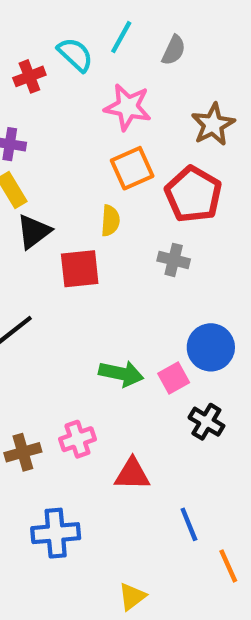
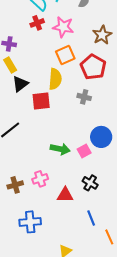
red cross: (29, 76) -> (37, 23), moved
yellow semicircle: (110, 221) -> (55, 79), size x1.5
black cross: (206, 422) -> (90, 183), moved

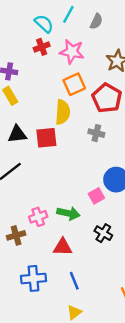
black triangle: (20, 84) -> (17, 134), moved, turned 30
green arrow: (60, 149) -> (68, 213), moved
pink cross: (40, 179) -> (38, 217), moved
red triangle: (65, 195) -> (63, 247), moved
blue line: (91, 218) -> (74, 281), moved

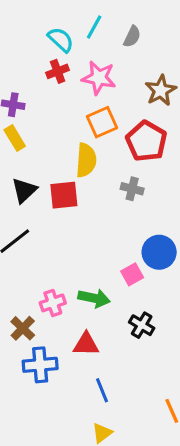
black triangle: (17, 134) -> (24, 190), turned -36
brown cross: (16, 235) -> (23, 328), turned -30
blue cross: (34, 278) -> (40, 365), moved

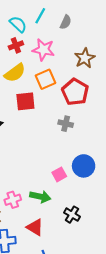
yellow semicircle: (86, 160) -> (15, 73), moved, turned 50
red square: (64, 195) -> (25, 101), moved
pink square: (132, 274) -> (59, 174), moved
red triangle: (86, 344) -> (35, 227), turned 30

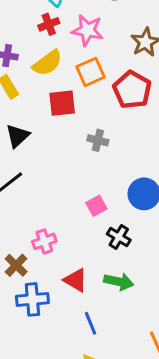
gray cross: (66, 124) -> (98, 140), moved
pink square: (59, 174) -> (96, 206), moved
green arrow: (40, 197) -> (119, 282), moved
black cross: (72, 215) -> (119, 237), moved

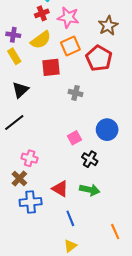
pink cross: (44, 241) -> (30, 158), moved, turned 35

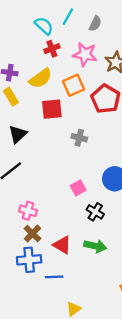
red cross: (42, 13) -> (52, 49), moved
pink star: (68, 17) -> (85, 54), moved
brown cross: (19, 179) -> (32, 234), moved
blue line: (70, 218) -> (54, 277), moved, turned -70

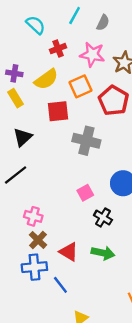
cyan semicircle: (44, 26) -> (36, 25), moved
gray cross: (79, 138) -> (86, 141), size x1.6
blue line: (54, 277) -> (60, 285), turned 54

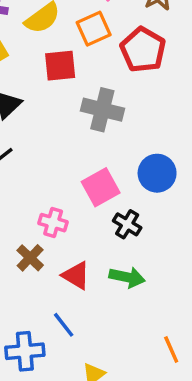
pink square: (85, 193) -> (101, 187), size x1.5
pink cross: (33, 216) -> (53, 223), moved
blue cross: (34, 267) -> (25, 351), moved

